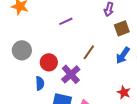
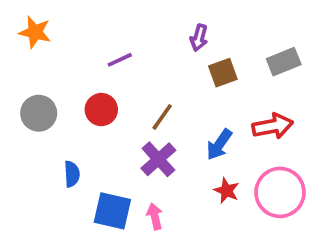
blue arrow: (123, 55) -> (219, 145), moved
red circle: (49, 62) -> (101, 110), moved
purple cross: (71, 74) -> (158, 159), moved

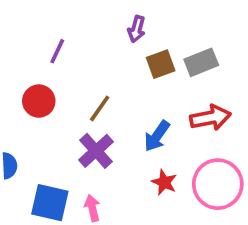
purple line: (120, 60) -> (57, 51), turned -40
gray rectangle: (284, 62) -> (201, 62), moved

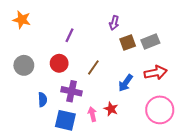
purple cross: (96, 151) -> (72, 91), moved, turned -36
red star: (164, 182) -> (111, 109), moved
pink arrow: (92, 208) -> (92, 114), moved

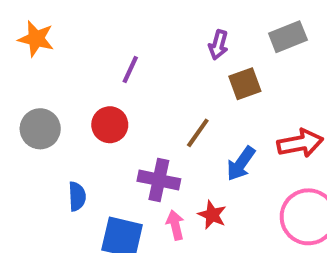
gray rectangle: (150, 41) -> (288, 37), moved
brown line: (93, 67) -> (198, 133), moved
purple cross: (72, 91) -> (159, 180), moved

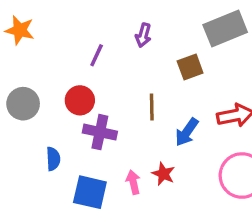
gray rectangle: (288, 37) -> (225, 29), size x1.4
purple arrow: (218, 45) -> (143, 35), moved
brown line: (198, 133) -> (152, 107), turned -36
purple cross: (159, 180) -> (100, 132), moved

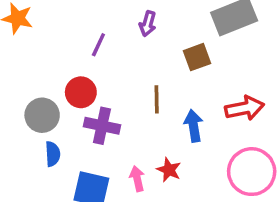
gray circle: (23, 104) -> (42, 115), moved
blue arrow: (187, 132) -> (194, 126), turned 136

